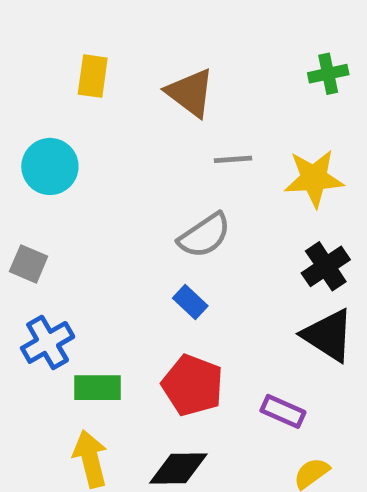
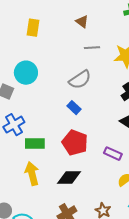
yellow rectangle: (93, 76) -> (33, 28), moved
brown triangle: (190, 93) -> (82, 22), moved, size x0.6
cyan circle: (50, 166) -> (26, 73), moved

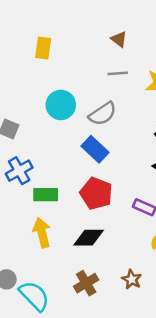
brown triangle: (82, 22) -> (119, 39), moved
cyan circle: (26, 73) -> (61, 105), moved
blue rectangle: (74, 108) -> (95, 149), size x1.5

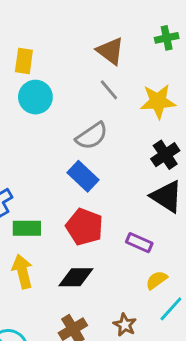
brown triangle: (119, 39) -> (110, 51), size x1.5
gray line: (118, 73) -> (109, 90), turned 54
cyan circle: (61, 105) -> (35, 97), moved

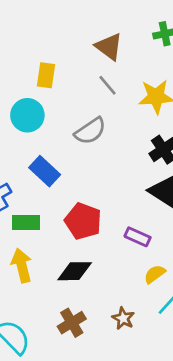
yellow rectangle: (24, 61) -> (46, 75), moved
cyan circle: (35, 97) -> (27, 115), moved
blue rectangle: (83, 176) -> (45, 171), moved

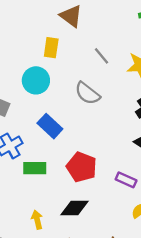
brown triangle: (109, 47) -> (71, 16), moved
gray semicircle: (90, 131) -> (87, 93), turned 72
yellow arrow: (22, 265) -> (37, 220), moved, size x0.7

